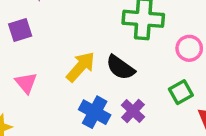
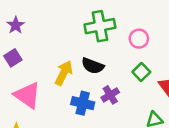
pink triangle: (26, 83) -> (27, 95), size x1.6
purple cross: (133, 111) -> (110, 95), turned 30

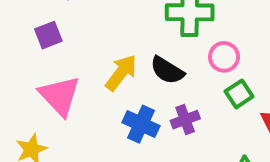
pink circle: (139, 39) -> (224, 57), moved

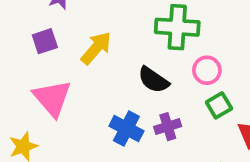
yellow arrow: (121, 73) -> (96, 48), moved

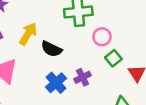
black semicircle: (153, 80) -> (51, 49), moved
blue cross: (126, 128) -> (56, 83), turned 30

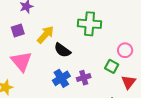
pink circle: (102, 37) -> (125, 50), moved
green square: (113, 58) -> (112, 66), turned -32

